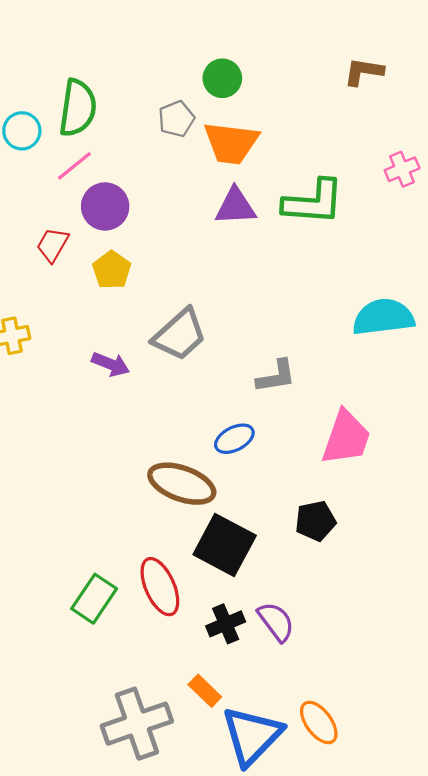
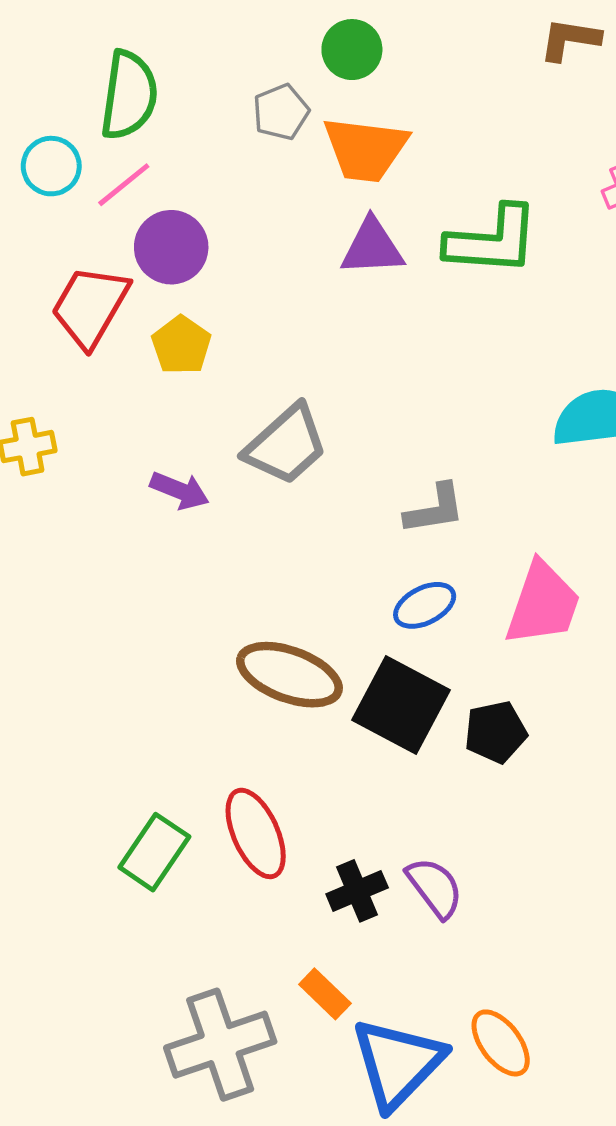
cyan circle: (22, 131) -> (51, 166), moved
red trapezoid: (53, 245) -> (90, 306), size x1.6
blue ellipse: (234, 439) -> (425, 605), moved
black square: (225, 545) -> (401, 705), moved

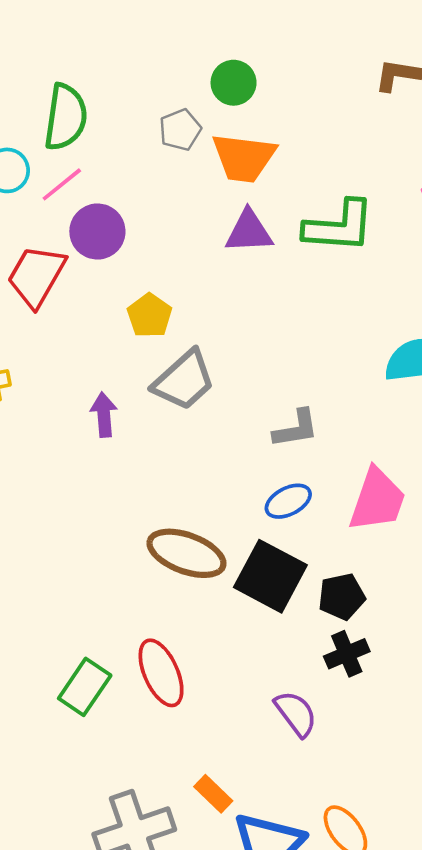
yellow pentagon: (181, 345) -> (150, 315), moved
purple arrow: (180, 490) -> (104, 415), turned -117
black cross: (357, 891) -> (347, 654), moved

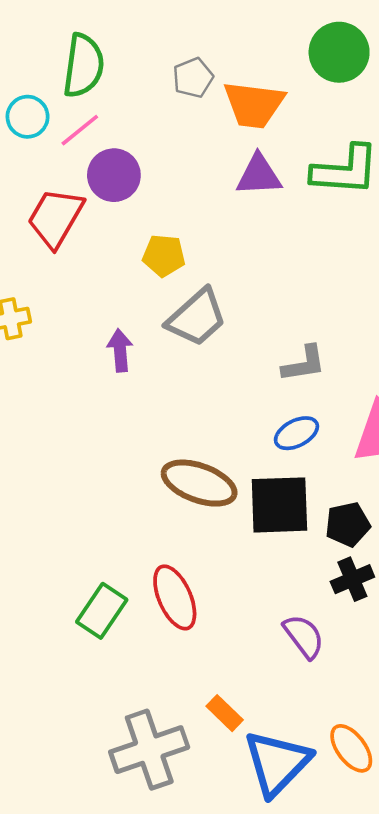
green circle: (234, 83) -> (339, 52), moved, size x1.4
yellow pentagon: (150, 315) -> (164, 255), turned -30
black square: (270, 576) -> (279, 505), turned -30

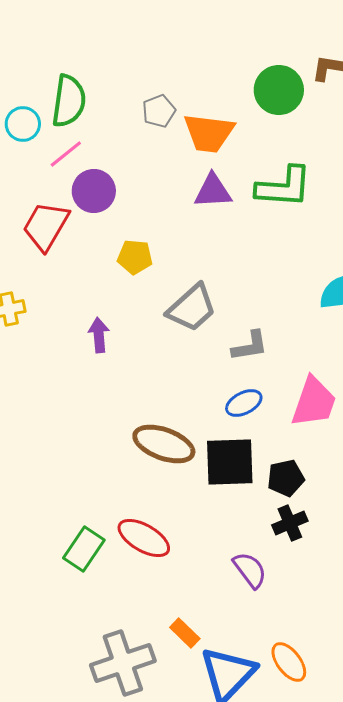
cyan circle: (28, 117) -> (23, 124), moved
gray trapezoid: (197, 318) -> (192, 308), moved
red ellipse: (175, 597) -> (144, 538), turned -36

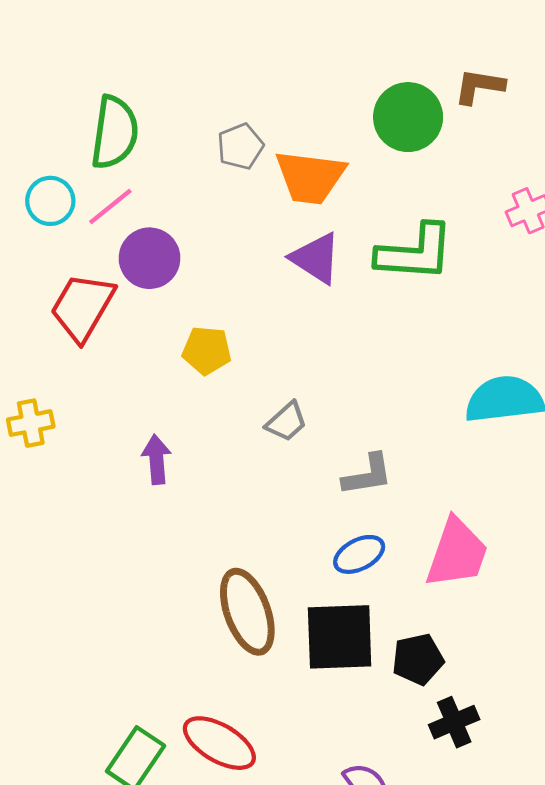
cyan circle: (23, 124) -> (50, 201), moved
purple triangle: (213, 191) -> (316, 258), turned 36
gray trapezoid: (192, 308) -> (286, 422), size x0.6
brown ellipse: (164, 444) -> (247, 612), turned 50
black cross: (290, 523) -> (454, 722), moved

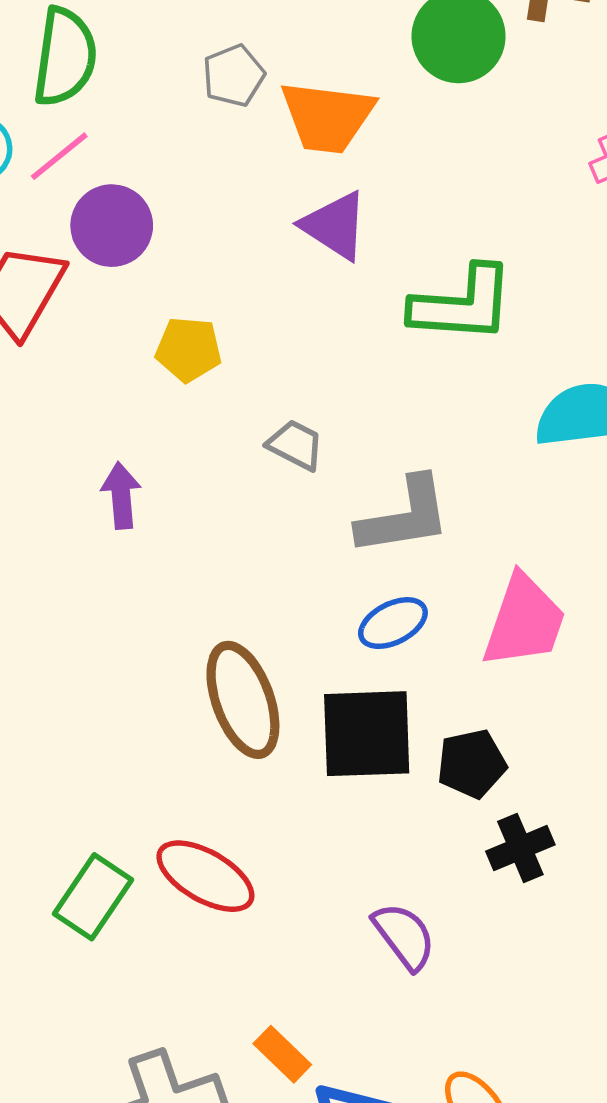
green L-shape: (415, 253) -> (462, 304), moved
gray trapezoid: (286, 422) -> (295, 445), turned -111
gray L-shape: (367, 475) -> (404, 516), size x1.4

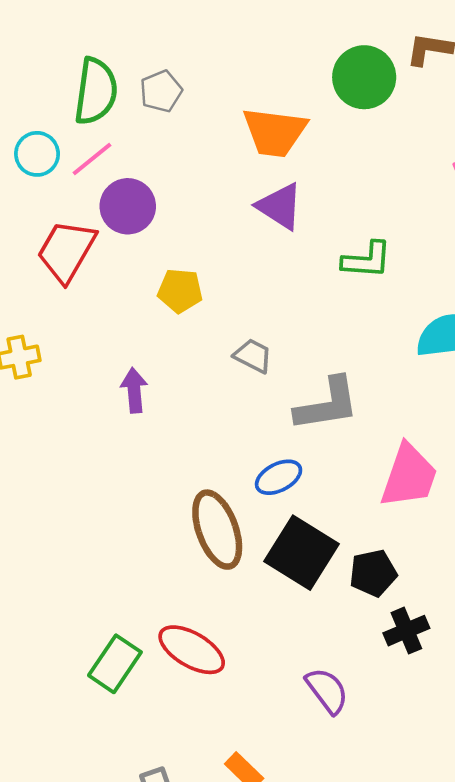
gray pentagon: (234, 76) -> (161, 91), moved
green L-shape: (462, 304) -> (367, 260), size x0.7
blue ellipse: (393, 623) -> (279, 477), moved
black square: (367, 734) -> (302, 553), turned 34

